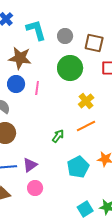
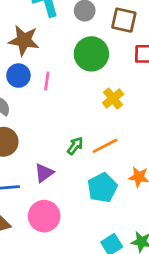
orange line: (86, 126) -> (105, 146), moved
purple triangle: (30, 165) -> (44, 173), moved
pink circle: (35, 188) -> (44, 216), size x1.5

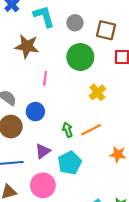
blue circle: (18, 76) -> (35, 112), moved
green arrow: (75, 146) -> (67, 130), turned -56
cyan pentagon: (102, 188) -> (70, 163), moved

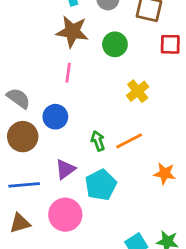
brown star: (27, 46) -> (72, 32), moved
green circle: (80, 57) -> (115, 44), size x0.7

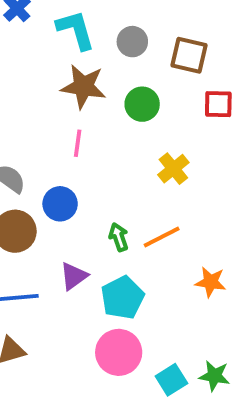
pink circle: (65, 215) -> (119, 352), moved

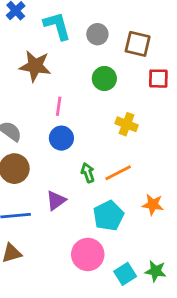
brown star: (83, 87) -> (35, 66), moved
yellow cross: (173, 169) -> (127, 124), turned -30
blue circle: (60, 204) -> (61, 138), moved
cyan pentagon: (123, 298) -> (109, 216), moved

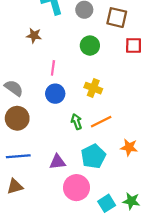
brown star: (35, 66) -> (34, 35), size x0.6
yellow cross: (127, 124) -> (93, 88), moved
purple triangle: (56, 200) -> (57, 162), moved, turned 30

